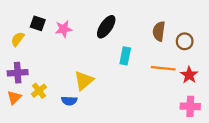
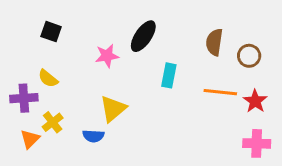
pink star: (64, 29) -> (107, 56), moved
yellow semicircle: (18, 39) -> (48, 78), moved, turned -88
orange triangle: (14, 97) -> (30, 139), moved

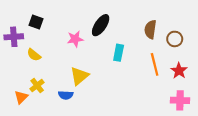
orange line: (220, 92) -> (155, 64), turned 70
purple cross: (24, 98) -> (14, 37), moved

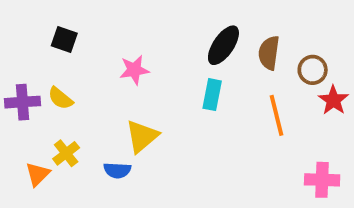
black ellipse: (101, 25) -> (223, 45), moved
purple cross: (14, 37) -> (22, 102), moved
red star: (179, 71) -> (333, 100), moved

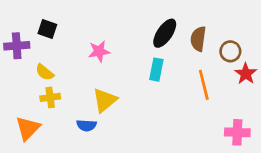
purple cross: (22, 102) -> (17, 46), moved
yellow cross: (66, 153) -> (50, 97), moved, turned 30
orange triangle: (38, 174) -> (28, 128), size x1.4

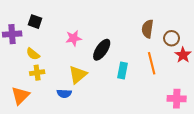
black ellipse: (165, 33) -> (102, 50), moved
cyan rectangle: (156, 70) -> (123, 71), moved

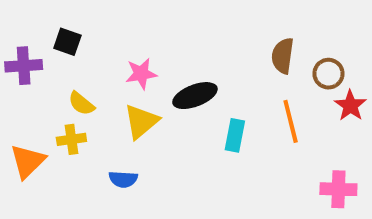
black ellipse: (102, 50) -> (195, 96), turned 35
yellow semicircle: (33, 54) -> (81, 104), moved
yellow triangle: (78, 75) -> (141, 121), moved
orange triangle: (20, 96) -> (28, 161), moved

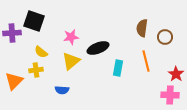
black square: (67, 42) -> (34, 21), size x1.5
red star: (350, 106) -> (176, 74), moved

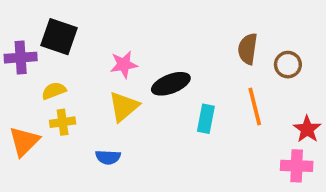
yellow semicircle: (41, 52) -> (54, 91), moved, turned 120

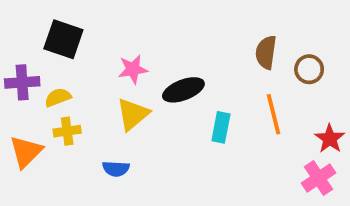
purple cross: (21, 58) -> (22, 82), moved
pink cross: (297, 166) -> (318, 178), turned -36

